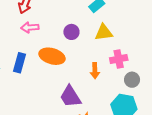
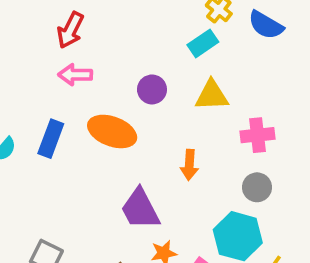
pink cross: (119, 59) -> (257, 135), moved

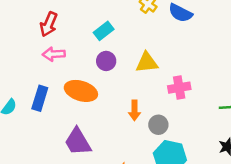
cyan rectangle: (203, 43) -> (104, 31), moved
gray circle: (257, 187) -> (158, 125), moved
purple trapezoid: (140, 209) -> (78, 142), moved

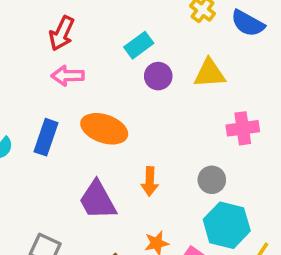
purple circle: (106, 61) -> (158, 76), moved
yellow triangle: (147, 63) -> (210, 73), moved
orange arrow: (134, 110) -> (150, 181), moved

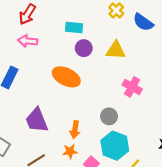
cyan rectangle: (139, 45) -> (74, 28), turned 35
pink cross: (243, 128) -> (132, 87), turned 30
orange ellipse: (104, 129) -> (66, 77), moved
orange arrow: (150, 181) -> (75, 130), moved

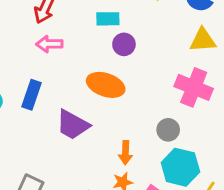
yellow triangle: (116, 50) -> (203, 40), moved
pink cross: (132, 87) -> (194, 87), size x1.4
purple trapezoid: (37, 120) -> (73, 125), moved, turned -32

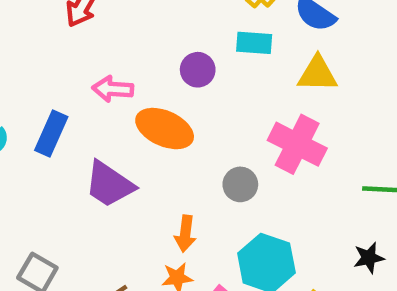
cyan rectangle: (108, 19) -> (254, 43), moved
pink arrow: (49, 44) -> (113, 89), moved
gray circle: (168, 130) -> (240, 184), moved

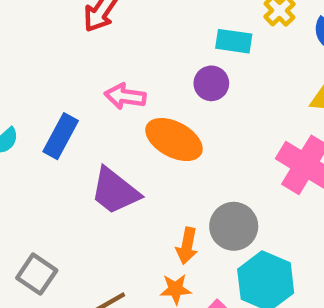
cyan rectangle: (254, 43) -> (234, 41), moved
gray circle: (240, 184) -> (234, 226), moved, size x1.4

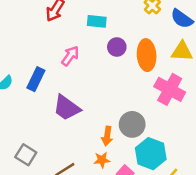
cyan rectangle: (234, 41) -> (97, 21), moved
pink arrow: (125, 96) -> (70, 56), turned 120
orange ellipse: (174, 140) -> (147, 55), moved, turned 60

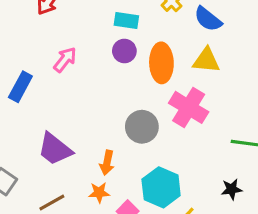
cyan rectangle: (97, 21) -> (126, 20), moved
purple trapezoid: (67, 108) -> (55, 149), moved
gray circle: (132, 124) -> (142, 127), moved

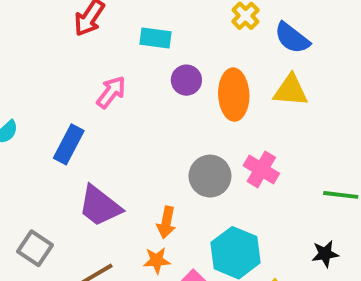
cyan rectangle: (126, 20) -> (156, 38), moved
blue rectangle: (20, 87) -> (69, 144), moved
pink cross: (189, 107) -> (261, 169), moved, size x0.7

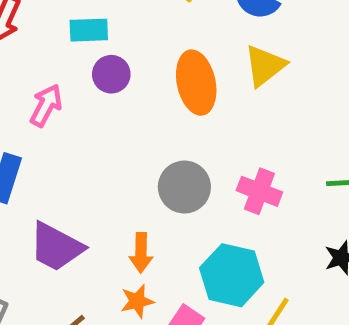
purple circle: (186, 80) -> (111, 74), moved
yellow triangle: (291, 90) -> (265, 66), turned -33
pink cross: (261, 169) -> (259, 191), moved

